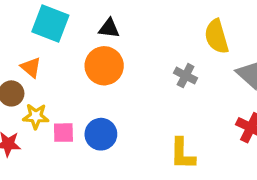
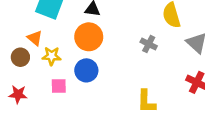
yellow star: (36, 116) -> (52, 56), moved
blue circle: (101, 134) -> (86, 70), moved

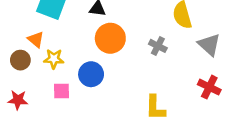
orange circle: (89, 37) -> (110, 38), moved

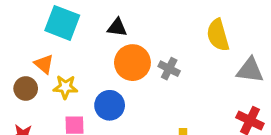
gray triangle: (209, 45) -> (250, 70), turned -35
gray cross: (158, 46) -> (169, 69), moved

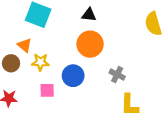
black triangle: (117, 27) -> (89, 15), moved
gray cross: (169, 69) -> (117, 75), moved

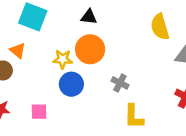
yellow star: (40, 62) -> (63, 59), moved
pink square: (47, 90) -> (39, 112), moved

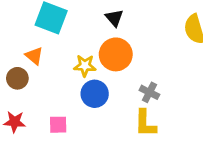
black triangle: (89, 17) -> (114, 18), turned 42
yellow L-shape: (134, 117) -> (145, 123), moved

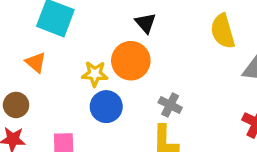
black triangle: (114, 18) -> (146, 23), moved
brown circle: (17, 78) -> (16, 105), moved

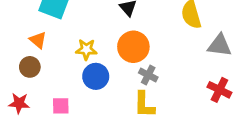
orange circle: (131, 61) -> (133, 47), moved
brown circle: (16, 105) -> (30, 67), moved

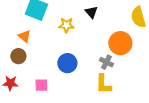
orange circle: (133, 47) -> (120, 43), moved
yellow star: (86, 49) -> (66, 25), moved

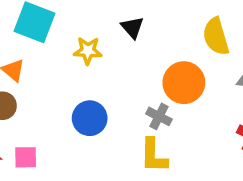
pink square: (41, 85) -> (26, 157), moved

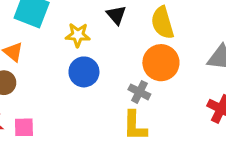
yellow semicircle: (216, 36) -> (162, 23), moved
blue circle: (90, 118) -> (84, 72), moved

